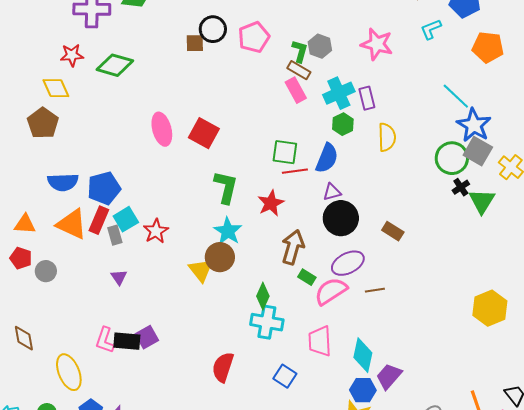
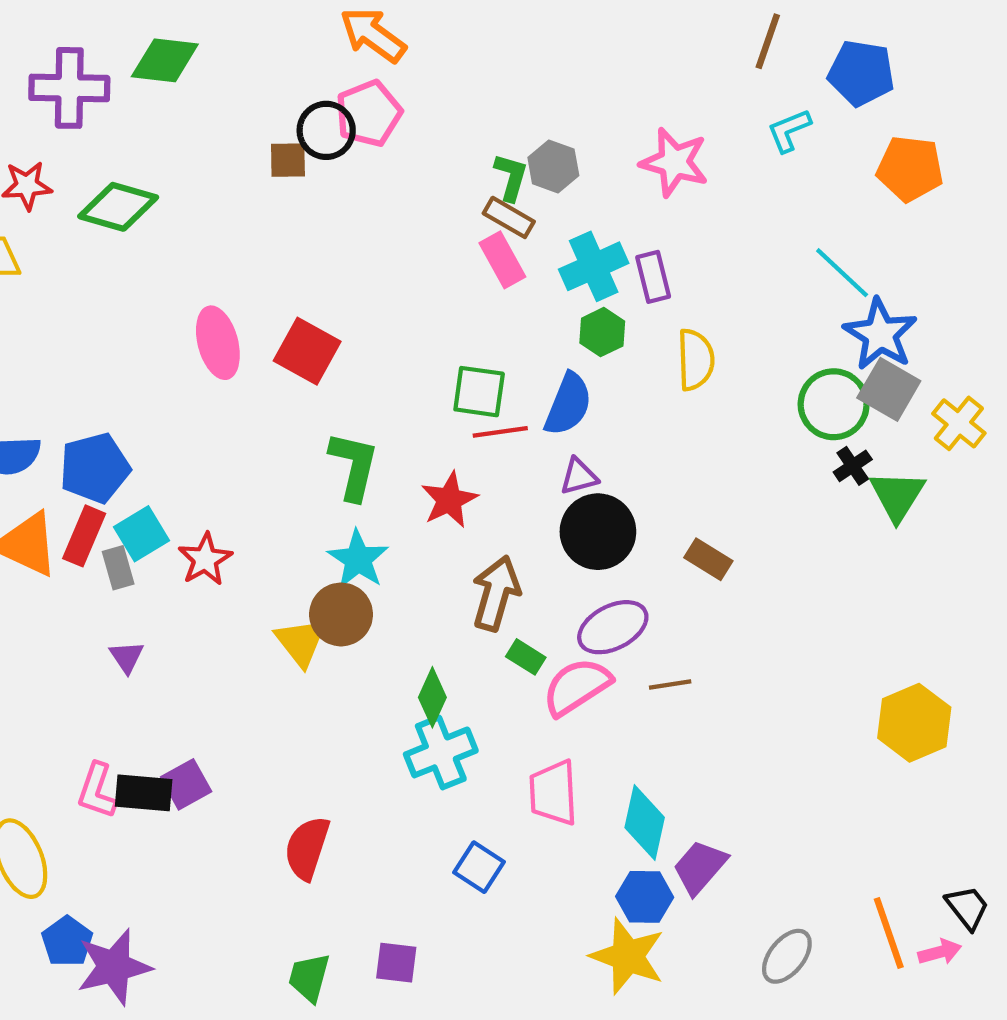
pink pentagon: (254, 37) -> (369, 113), moved
cyan cross: (267, 322) -> (441, 752), turned -32
red semicircle: (223, 367) -> (307, 848), moved

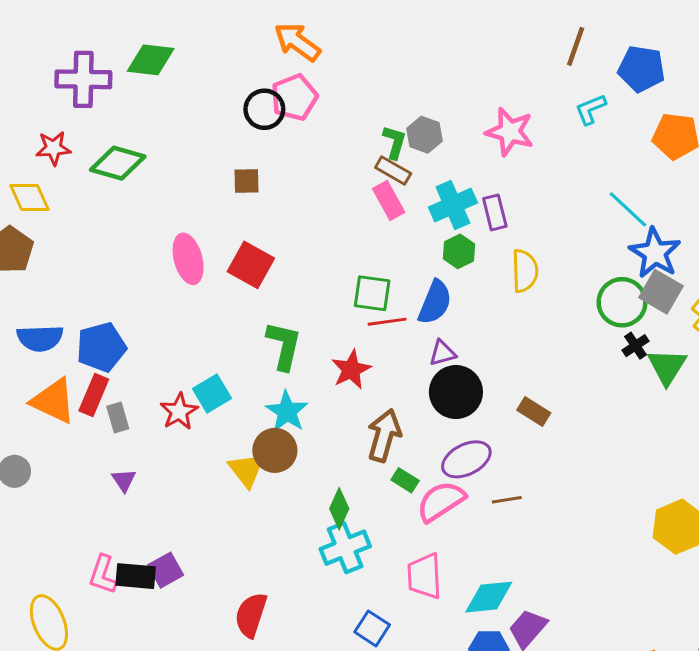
brown square: (288, 160) -> (246, 181), moved
cyan square: (141, 534) -> (212, 394), moved
cyan diamond: (645, 823) -> (489, 597), turned 72

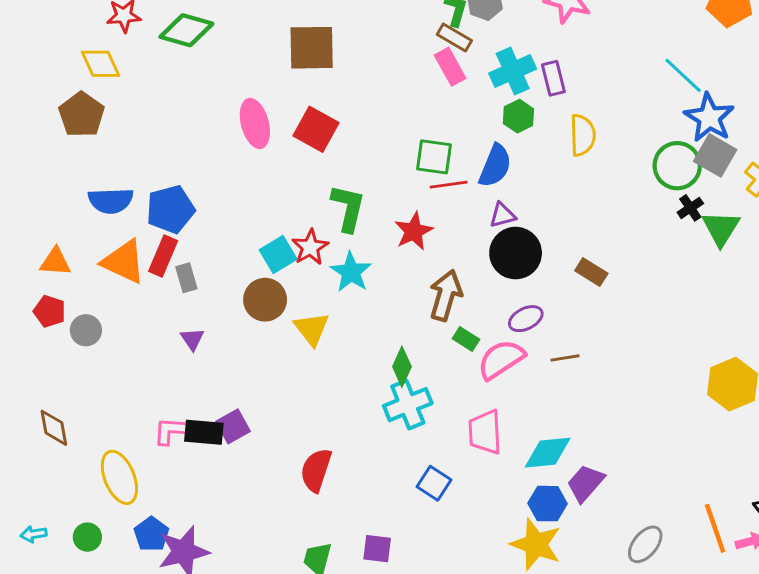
brown square: (246, 181) -> (312, 48), size x1.8
red star: (179, 411) -> (310, 247), moved
brown circle: (275, 450) -> (265, 300), moved
purple ellipse: (466, 459) -> (526, 319), size x0.7
pink L-shape: (103, 575) -> (172, 431), turned 75

